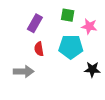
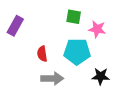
purple rectangle: (35, 23) -> (15, 26), moved
gray arrow: (24, 71) -> (52, 78), moved

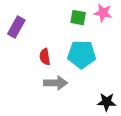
pink star: (97, 29) -> (103, 13), moved
black star: (101, 76) -> (107, 102), moved

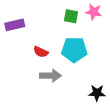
purple rectangle: (16, 27) -> (15, 25), turned 48
red semicircle: (45, 57) -> (41, 52), turned -56

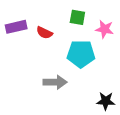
pink star: (94, 12) -> (105, 29), moved
red semicircle: (41, 52) -> (44, 33), moved

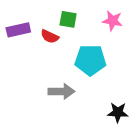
green square: (77, 17) -> (68, 19), moved
pink star: (105, 29) -> (113, 21), moved

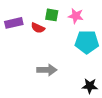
pink star: (113, 21) -> (76, 16), moved
cyan pentagon: (90, 60) -> (87, 42), moved

